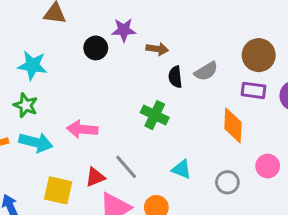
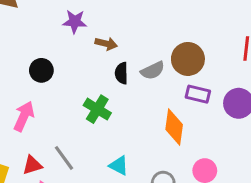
black circle: (96, 48) -> (41, 70), moved
brown circle: (259, 55) -> (188, 59), moved
pink arrow: (82, 129) -> (24, 116), turned 104

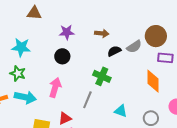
purple star: (75, 22) -> (67, 32), moved
black semicircle: (121, 73) -> (114, 51), turned 72
gray line: (64, 158) -> (87, 100), moved, turned 66

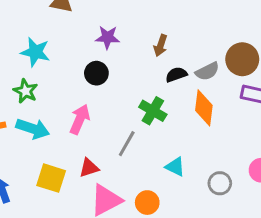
brown arrow: (102, 33) -> (161, 45), turned 96
orange diamond: (153, 81) -> (204, 108), moved

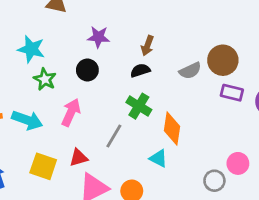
black semicircle: (176, 75) -> (140, 70), moved
green star: (26, 91) -> (45, 79), moved
orange diamond: (204, 108) -> (172, 129), moved
gray circle: (220, 183) -> (214, 181), moved

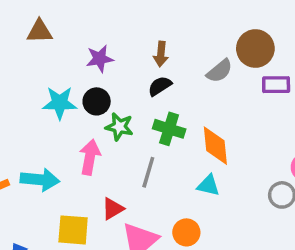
cyan star: (31, 49) -> (60, 103), moved
green star: (45, 79) -> (119, 127), moved

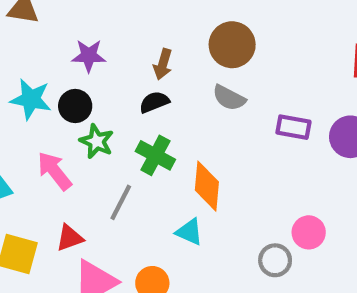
brown circle: (255, 48) -> (232, 45), moved
gray semicircle: (220, 71) -> (229, 98), turned 56
pink arrow: (90, 157) -> (54, 171), turned -60

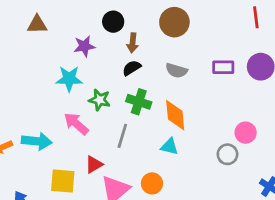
gray semicircle: (229, 98) -> (176, 71), moved
cyan star: (31, 99) -> (69, 79), moved
black circle: (75, 106) -> (113, 22), moved

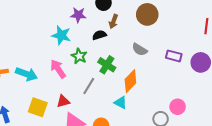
black semicircle: (132, 68) -> (99, 35), moved
orange diamond: (175, 115) -> (130, 81), turned 35

